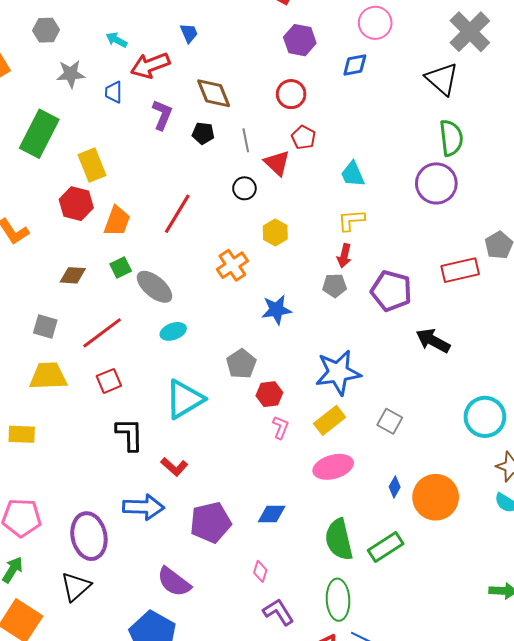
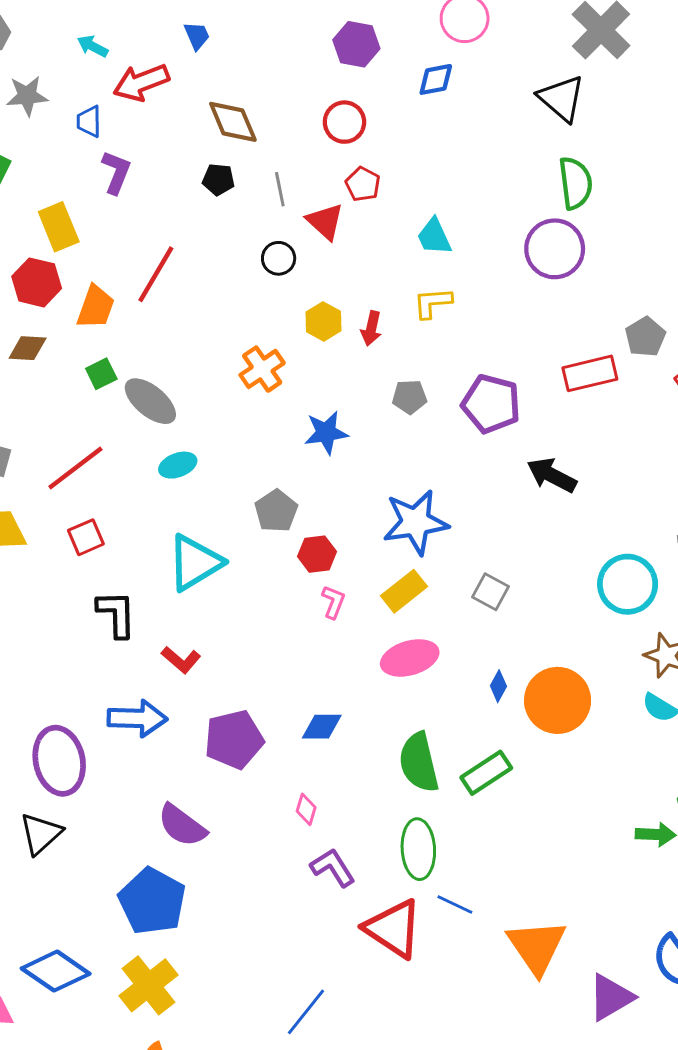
purple L-shape: (162, 115) -> (116, 172), moved
red line: (177, 214) -> (156, 274), moved
red arrow: (344, 256) -> (371, 328), moved
brown diamond: (73, 275) -> (28, 348), moved

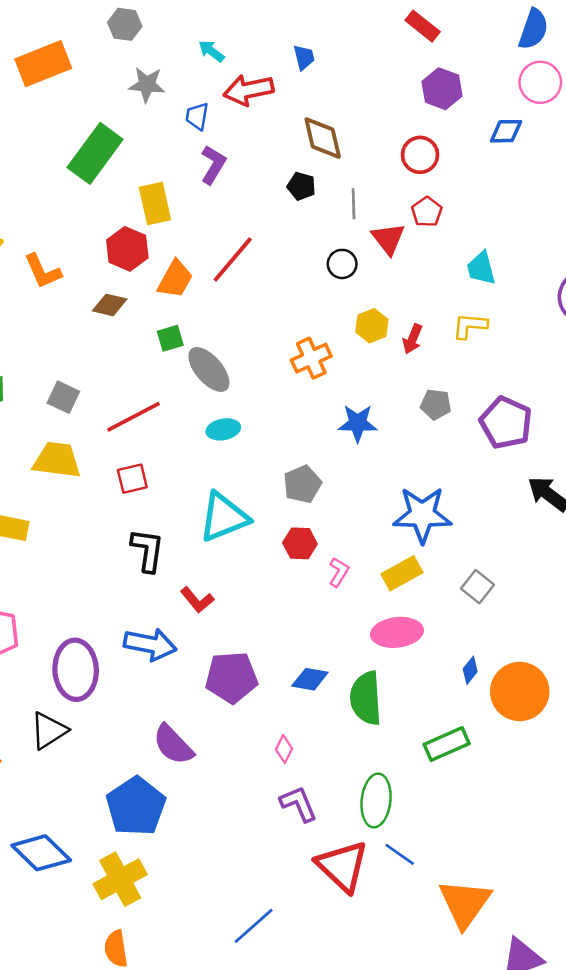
red hexagon: (317, 554) -> (300, 543), moved
green semicircle: (419, 762) -> (366, 698), moved

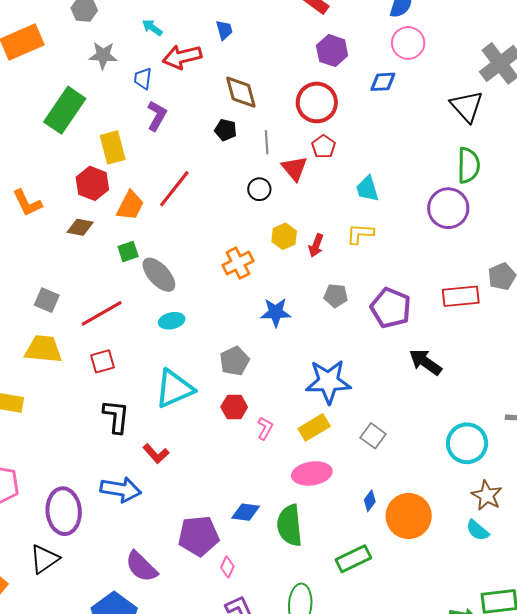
red circle: (420, 155) -> (317, 102), size x1.4
purple pentagon: (231, 677) -> (199, 536), moved

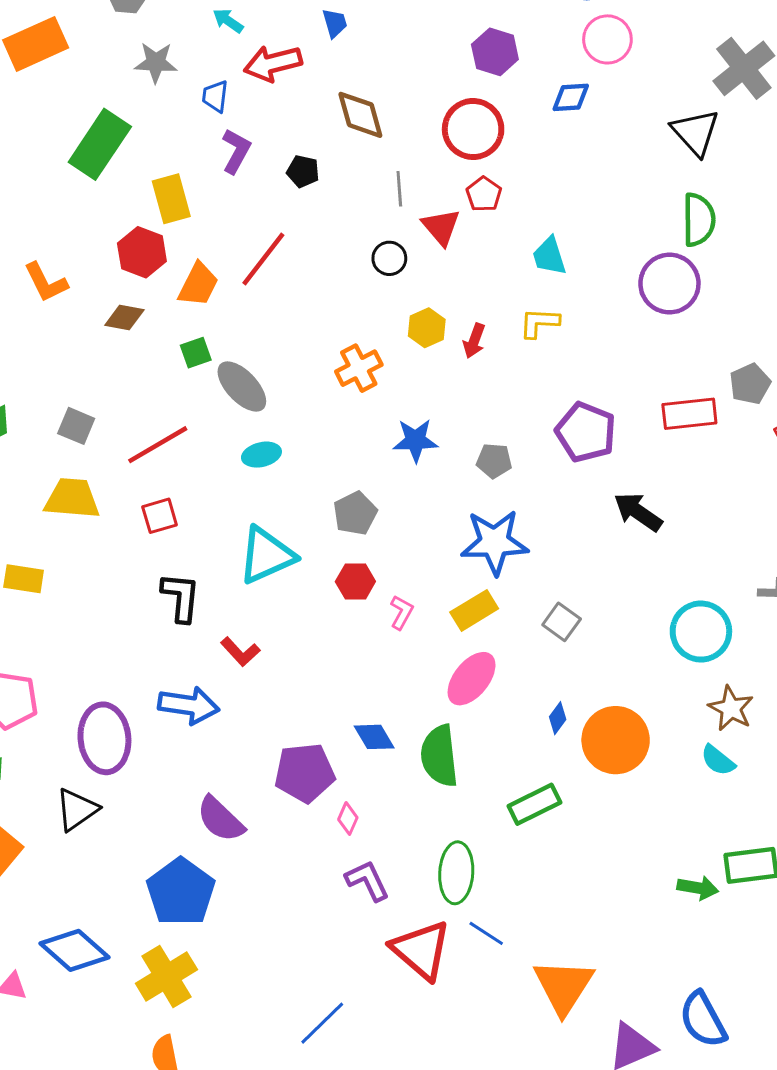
black pentagon: (226, 130) -> (303, 171), moved
gray pentagon: (336, 296) -> (494, 461), moved
pink ellipse: (312, 473) -> (472, 679), turned -42
blue diamond: (246, 512) -> (374, 737), turned 52

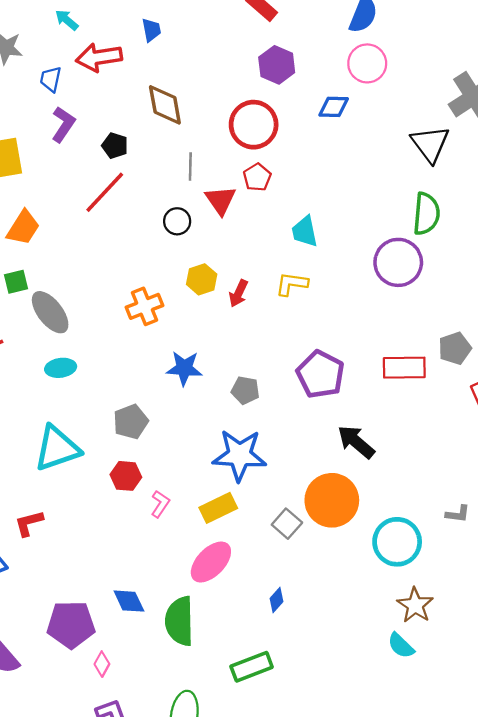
red line: (263, 259) -> (105, 192), moved
red L-shape: (240, 652) -> (29, 523), turned 112
orange circle: (616, 740) -> (332, 500), moved

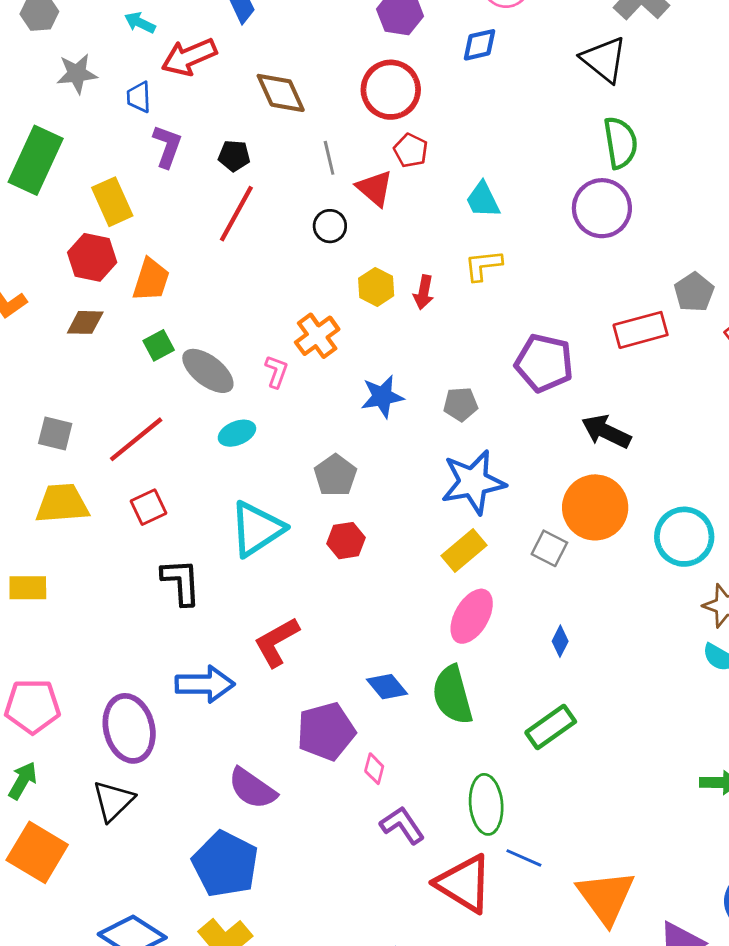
pink L-shape: (160, 504) -> (276, 371), moved
red L-shape: (29, 523) -> (277, 642), moved, size x1.4

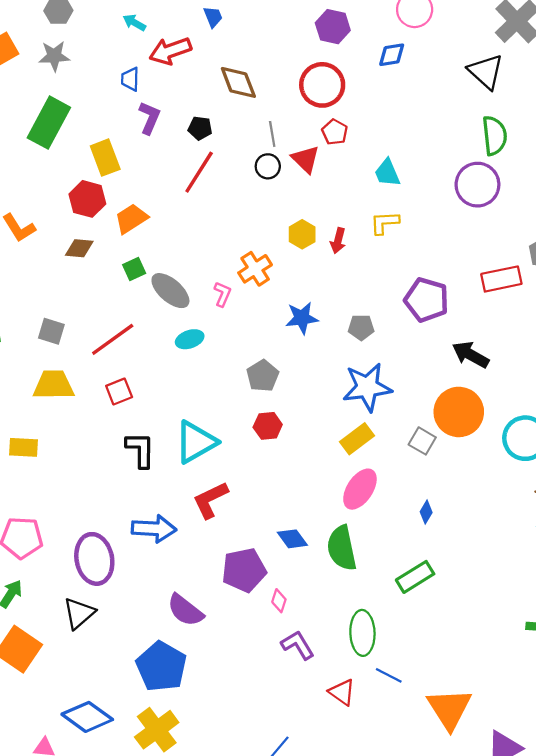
gray star: (77, 74) -> (54, 56), moved
black circle: (330, 226) -> (268, 166), moved
orange trapezoid: (151, 280) -> (131, 219), turned -144
cyan triangle: (257, 529) -> (196, 442), moved
red triangle: (464, 884) -> (342, 692), size x0.6

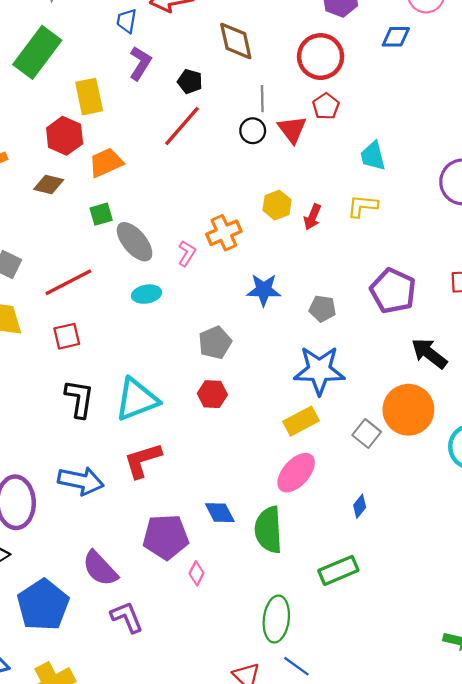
purple L-shape: (298, 645) -> (127, 617), moved
blue pentagon: (161, 667) -> (43, 605), moved

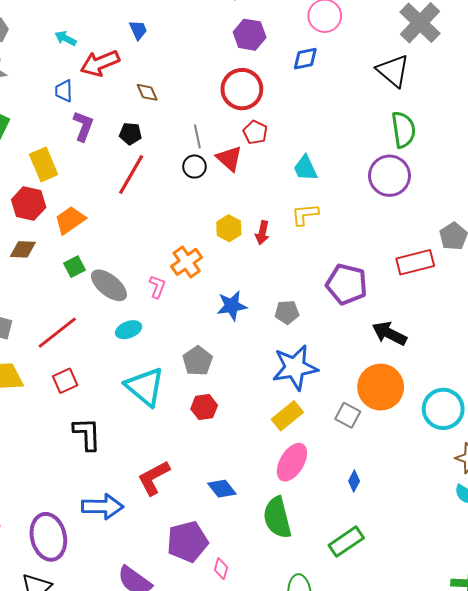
brown diamond: (236, 41) -> (147, 92), moved, size x0.6
cyan triangle: (137, 399) -> (145, 387), moved, turned -48
blue diamond: (220, 513) -> (222, 489), moved

